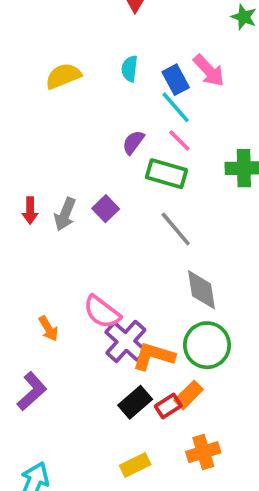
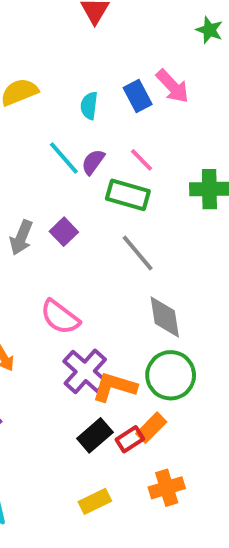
cyan semicircle: (130, 69) -> (89, 106), moved
cyan line: (176, 107) -> (64, 158), moved
pink semicircle: (102, 312) -> (60, 317), moved

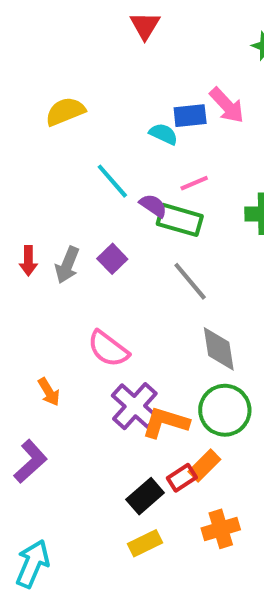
blue rectangle: (138, 96) -> (190, 116), turned -68
cyan semicircle: (89, 106) -> (163, 134), moved, turned 108
pink line: (142, 160) -> (194, 183), turned -68
purple semicircle: (93, 162) -> (153, 206), moved, turned 88
black rectangle: (95, 435) -> (145, 496), moved

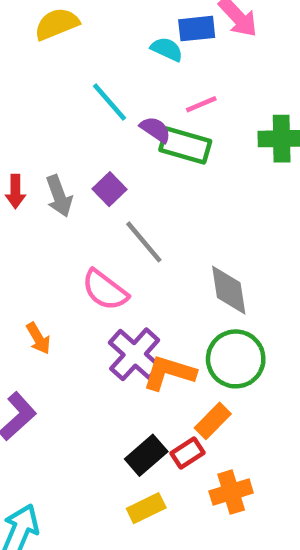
gray arrow: (67, 265) -> (59, 196), turned -42
gray line: (190, 281) -> (144, 242), moved
red rectangle: (182, 478) -> (187, 453), moved

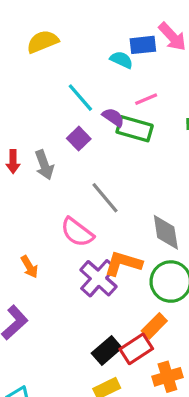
purple square: (109, 189) -> (79, 139), moved
orange L-shape: (169, 373) -> (123, 263), moved
red rectangle: (187, 453) -> (136, 349), size x1.4

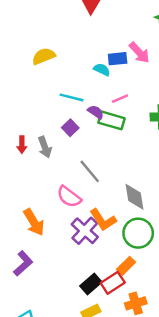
cyan line: (80, 98) -> (71, 97), turned -35
orange L-shape: (123, 263) -> (103, 220), turned -140
orange arrow: (29, 267) -> (34, 222), size x1.6

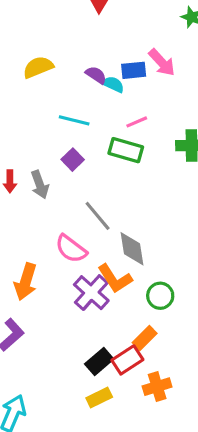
purple semicircle: (96, 112) -> (96, 75), moved
gray diamond: (134, 197) -> (132, 249), moved
orange arrow: (34, 222) -> (26, 282), turned 48
green circle: (138, 233) -> (160, 296), size x0.7

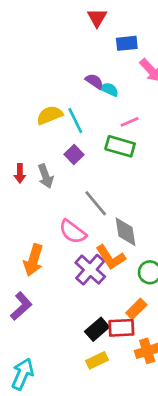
yellow semicircle: (38, 67) -> (50, 115), moved
blue rectangle: (134, 70) -> (127, 43), moved
cyan line: (74, 120) -> (75, 121), turned 50
red rectangle: (127, 360) -> (121, 328), turned 30

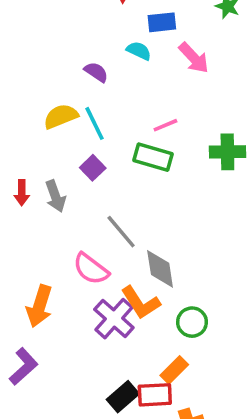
purple semicircle: (94, 81) -> (96, 72), moved
cyan semicircle: (109, 89) -> (139, 51), moved

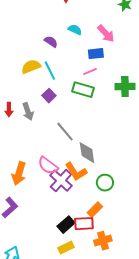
blue rectangle: (162, 22) -> (96, 54), moved
pink semicircle: (91, 269) -> (48, 166), moved

